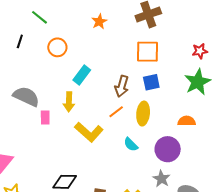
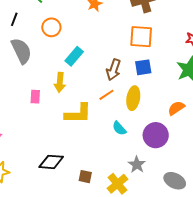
gray semicircle: (26, 96) -> (21, 51), moved, turned 36
orange semicircle: (187, 121) -> (176, 108), turned -36
yellow L-shape: (89, 132) -> (78, 114), turned -44
gray star: (161, 179) -> (137, 165), moved

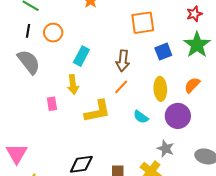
black line: (14, 19) -> (28, 31), moved
blue square: (143, 67) -> (163, 52), moved
yellow ellipse: (133, 98) -> (160, 89), moved

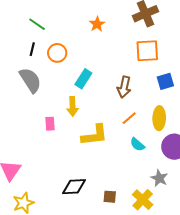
orange line: (121, 87) -> (129, 118), moved

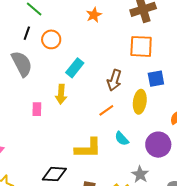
orange line: (129, 118) -> (106, 110), moved
yellow ellipse: (159, 118) -> (140, 102), moved
yellow L-shape: (95, 135) -> (88, 148), moved

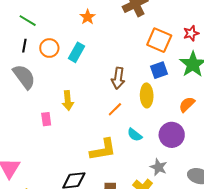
orange square: (141, 46) -> (159, 40), moved, turned 30
cyan rectangle: (75, 68) -> (76, 52), moved

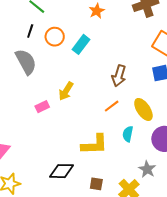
yellow ellipse: (147, 95) -> (143, 109), moved, turned -40
yellow arrow: (68, 101) -> (66, 91), turned 30
pink rectangle: (46, 119) -> (42, 107), turned 64
cyan semicircle: (135, 135) -> (128, 134), turned 56

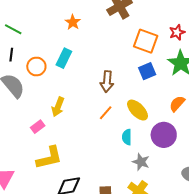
orange circle: (55, 37) -> (36, 66), moved
yellow L-shape: (94, 144) -> (49, 158), moved
gray star: (147, 169) -> (141, 162), moved

